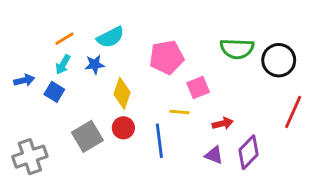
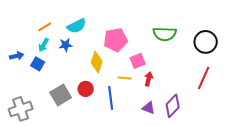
black circle: (279, 60) -> (206, 42), moved
yellow diamond: (122, 93) -> (97, 62), moved
red arrow: (223, 123) -> (149, 79), moved, turned -64

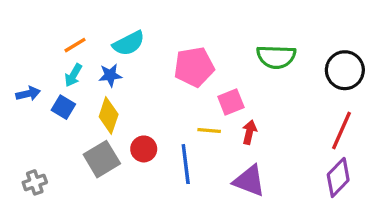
yellow diamond: (97, 62) -> (109, 115), moved
purple diamond: (173, 106) -> (338, 177), moved
purple triangle: (149, 108) -> (249, 181), size x1.5
gray cross: (21, 109) -> (35, 182), size x0.6

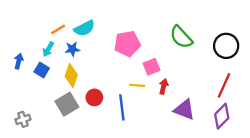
orange line: (75, 45) -> (58, 29), moved
green semicircle: (276, 57) -> (181, 37), turned 45
blue arrow: (28, 94) -> (19, 61), turned -64
purple triangle: (249, 181) -> (184, 110), moved

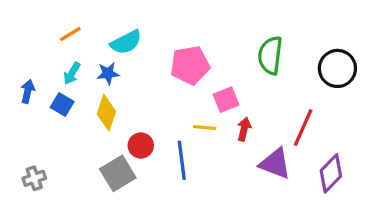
orange line: (58, 29) -> (70, 34), moved
green semicircle: (181, 37) -> (270, 55), turned 50
red line: (224, 85) -> (303, 127), moved
gray square: (67, 104) -> (118, 173), moved

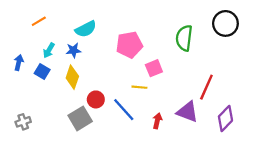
orange line: (70, 34) -> (39, 21), moved
black circle: (337, 68) -> (225, 23), moved
red arrow: (244, 129) -> (157, 121), moved
blue line: (182, 160) -> (124, 110), turned -35

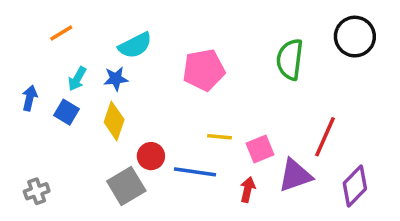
pink square: (154, 68) -> (260, 149), moved
blue line: (124, 110) -> (195, 172), turned -40
purple triangle: (187, 112) -> (295, 175), turned -40

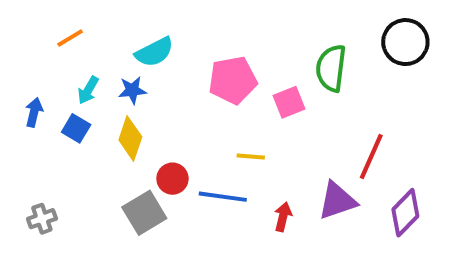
pink square: (260, 149) -> (289, 102), moved

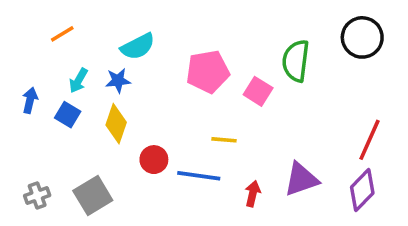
pink square: (289, 102) -> (258, 91), turned -36
red line: (371, 156) -> (369, 140), moved
gray square: (144, 213) -> (93, 195), moved

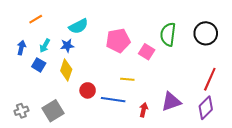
black circle: (362, 37) -> (206, 33), moved
blue arrow: (30, 100) -> (21, 48), moved

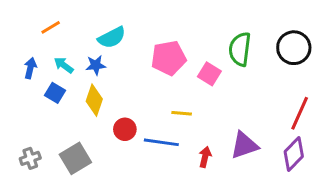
cyan arrow: (45, 46) -> (64, 65), turned 96

